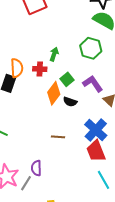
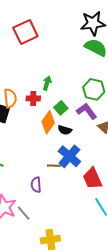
green hexagon: (91, 48) -> (94, 89), moved
blue cross: (96, 130) -> (69, 156), moved
purple semicircle: (36, 168) -> (36, 185), moved
gray line: (26, 183) -> (24, 213), turned -70

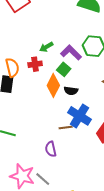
green arrow: (47, 83) -> (46, 47), turned -128
purple L-shape: (87, 111) -> (71, 53), moved

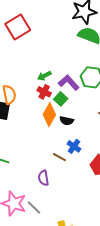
red cross: (35, 64) -> (44, 92), moved, turned 32
blue cross: (79, 116) -> (74, 146), size x0.6
brown line: (66, 127) -> (59, 157), turned 32

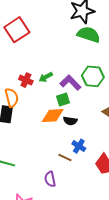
red cross: (44, 92) -> (26, 80), moved
green square: (61, 99) -> (63, 99), turned 32
orange diamond: (49, 115) -> (53, 116), turned 60

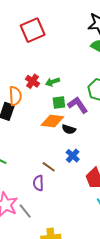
purple L-shape: (70, 83) -> (78, 105), moved
green square: (63, 99) -> (59, 102), moved
brown line: (65, 158) -> (49, 167), moved

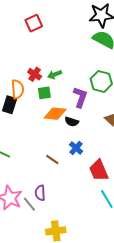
red square: (33, 30) -> (34, 23), size x0.7
green square: (59, 102) -> (44, 93), moved
purple L-shape: (78, 105) -> (80, 97), turned 55
purple semicircle: (38, 183) -> (40, 193), moved

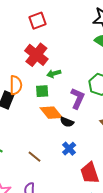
red cross: (35, 74) -> (36, 55), moved, size x1.6
orange diamond: (55, 114) -> (51, 113), turned 40
brown line: (52, 160) -> (34, 157), moved

